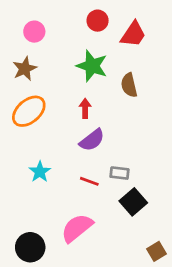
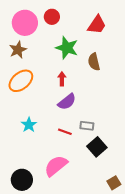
red circle: (98, 21) -> (52, 17), moved
pink circle: (34, 32) -> (25, 23), size x1.6

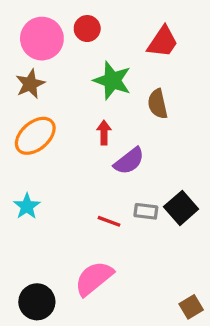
purple semicircle: (67, 102) -> (129, 161), moved
cyan star: (29, 125) -> (27, 206), moved
black square: (97, 147) -> (181, 208), moved

